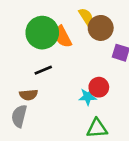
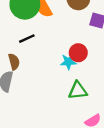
brown semicircle: (29, 95) -> (14, 62), turned -98

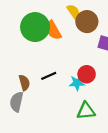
black line: (27, 39) -> (49, 76), moved

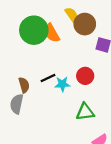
cyan star: (77, 83) -> (62, 84), moved

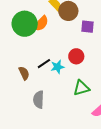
orange semicircle: (52, 33) -> (41, 24), turned -96
gray semicircle: (17, 104) -> (39, 100), moved

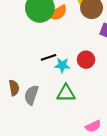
brown semicircle: (24, 73) -> (14, 88), moved
green triangle: (81, 88) -> (66, 93), moved

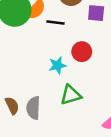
black line: (48, 57) -> (56, 23), moved, turned 42

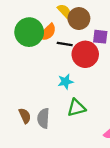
red circle: (82, 52) -> (85, 54), moved, size x1.5

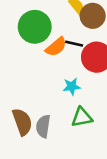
orange semicircle: (47, 32) -> (56, 47), moved
brown semicircle: (25, 116) -> (22, 122), size x1.5

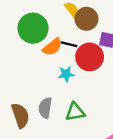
cyan star: (72, 86) -> (66, 74), moved
gray semicircle: (43, 126) -> (45, 108), moved

